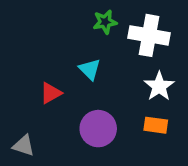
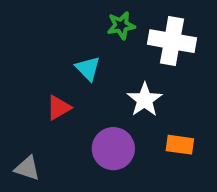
cyan triangle: (90, 69) -> (88, 68), moved
white star: (159, 86) -> (145, 100), moved

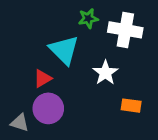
cyan triangle: (88, 68) -> (64, 50), size x1.6
purple circle: (113, 149) -> (48, 108), moved

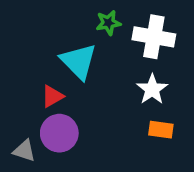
white star: (105, 73) -> (152, 89), moved

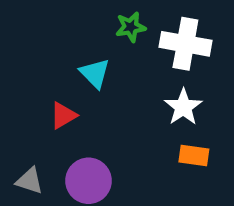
cyan triangle: (79, 61) -> (95, 73), size x0.7
purple circle: (59, 133) -> (88, 181), moved

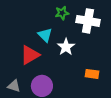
white star: (183, 107) -> (66, 47), moved
red triangle: (63, 115) -> (30, 55), size x1.5

